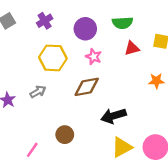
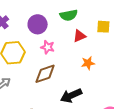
orange star: (156, 81) -> (88, 63), moved

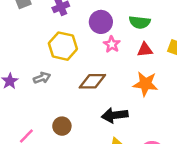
pink star: (48, 47) -> (112, 44), moved
orange star: (88, 63) -> (145, 84), size x1.5

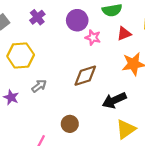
yellow hexagon: (63, 46) -> (21, 55), moved

